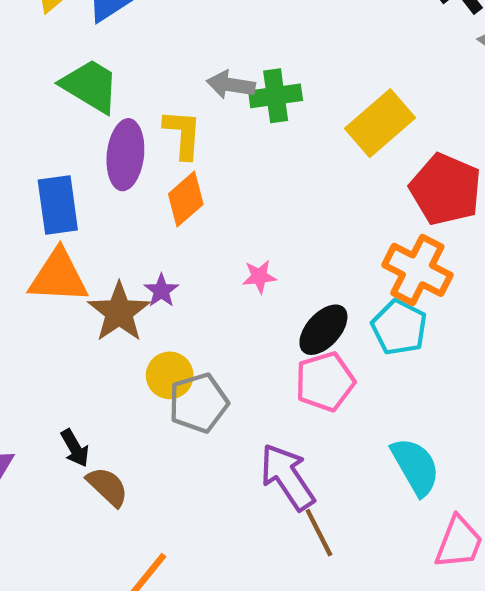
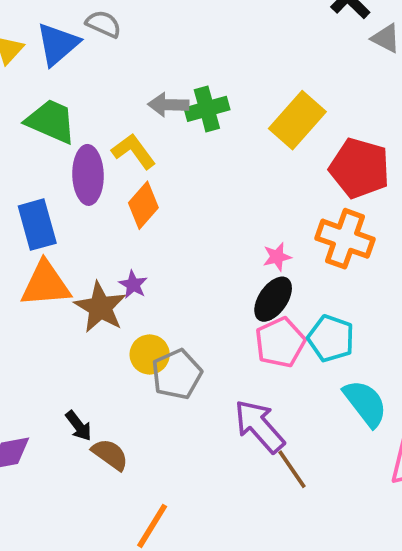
yellow L-shape: (183, 134) -> (134, 151), turned -33
pink star: (259, 277) -> (277, 257), moved
cyan pentagon: (399, 327) -> (331, 338), moved

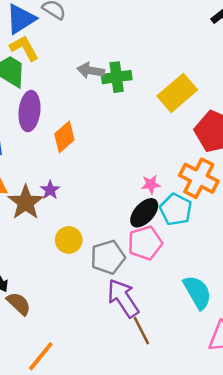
yellow L-shape: (134, 151) -> (24, 48), moved
cyan pentagon: (331, 338) -> (176, 210), moved
yellow circle: (150, 354) -> (69, 240), moved
gray pentagon: (177, 374) -> (108, 257), moved

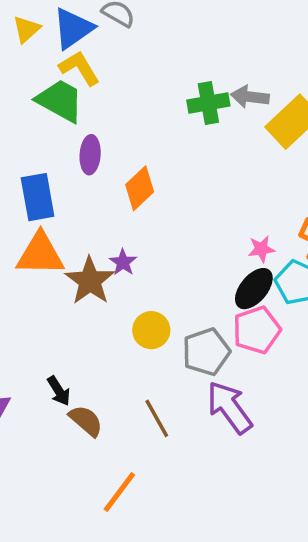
gray arrow: (91, 71) -> (250, 97), moved
purple ellipse: (29, 111) -> (90, 155), size x0.7
brown line: (141, 331) -> (157, 418), moved

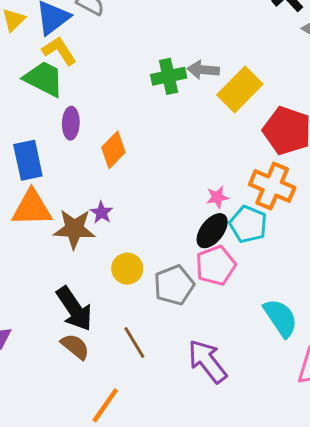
brown star: (90, 281) -> (74, 229), turned -30
black arrow: (59, 391) -> (74, 309), moved, size x1.8
purple arrow: (230, 407) -> (207, 361), moved

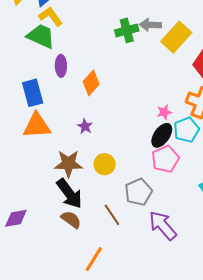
cyan pentagon: (248, 224) -> (186, 130), turned 30
brown star: (74, 229) -> (68, 164), moved
gray pentagon: (174, 285) -> (138, 192), moved

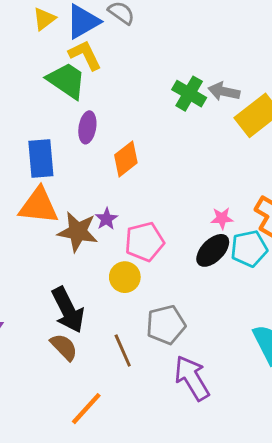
green cross: (127, 30) -> (189, 94), turned 35
pink pentagon: (165, 159) -> (144, 242), moved
brown star: (68, 164) -> (78, 232), moved

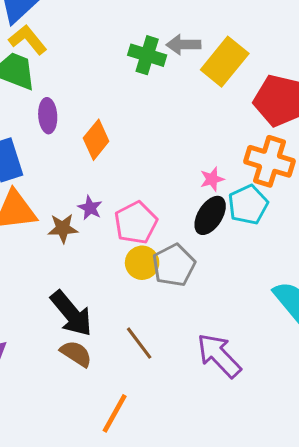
brown star: (78, 232) -> (63, 228), size x0.7
yellow circle: (125, 277) -> (142, 263), moved
gray pentagon: (166, 325) -> (174, 265), moved

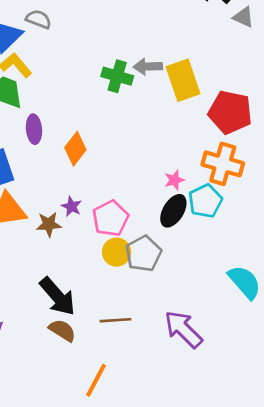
yellow rectangle: (225, 62) -> (183, 80), turned -57
brown line: (139, 343) -> (115, 320), turned -56

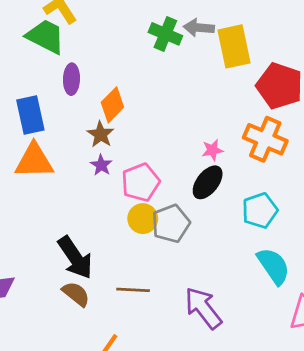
cyan pentagon: (205, 201) -> (260, 211), moved
brown star: (49, 224) -> (101, 134), moved, turned 30

